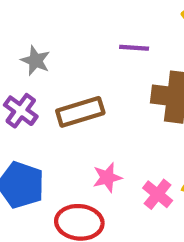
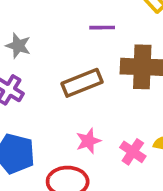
brown rectangle: (80, 112) -> (82, 83), moved

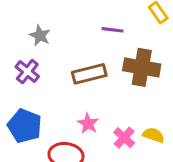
pink star: (88, 141) -> (88, 124), turned -30

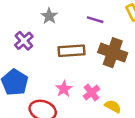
gray star: (40, 36) -> (49, 16), moved
pink cross: (124, 138) -> (92, 93), moved

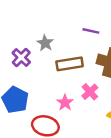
gray star: (49, 16) -> (45, 43), moved
pink cross: (92, 93) -> (90, 92), moved

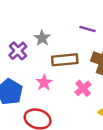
pink star: (65, 103) -> (44, 83), moved

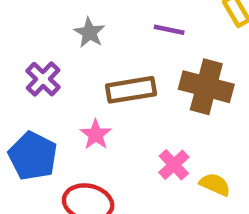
gray star: (42, 38) -> (89, 33), moved
pink cross: (83, 88) -> (174, 165), moved

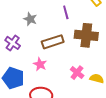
purple line: (169, 30) -> (66, 12), turned 72

